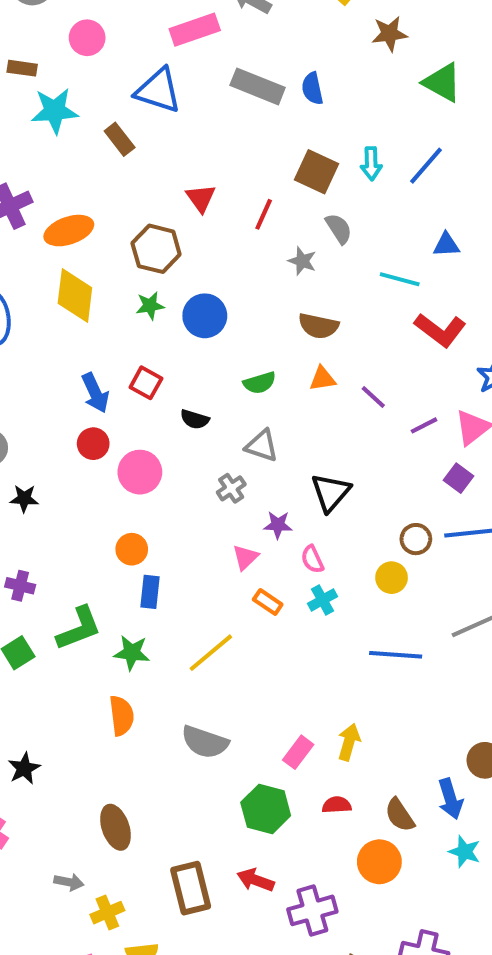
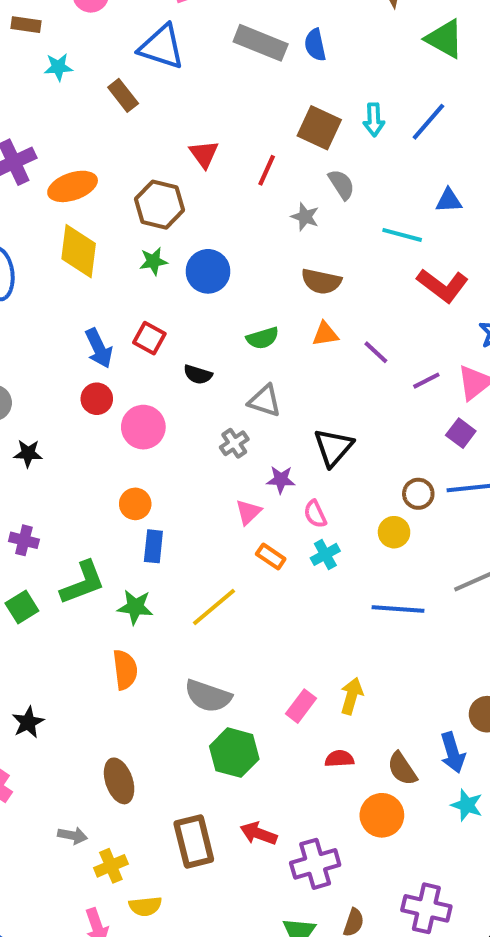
cyan star: (55, 111) -> (58, 67), size x0.6
green hexagon: (266, 809) -> (234, 753), moved

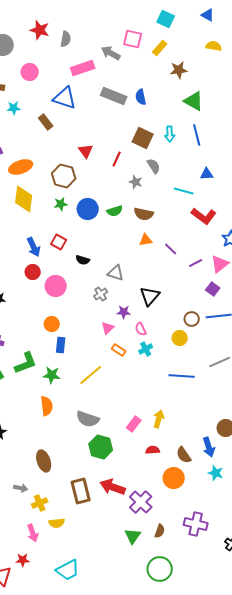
green triangle: (445, 39) -> (194, 101), moved
blue line: (428, 122) -> (197, 135), turned -55
green semicircle: (263, 338) -> (115, 211), moved
red arrow: (259, 833) -> (113, 487), size x1.4
purple cross: (315, 864) -> (141, 502), turned -30

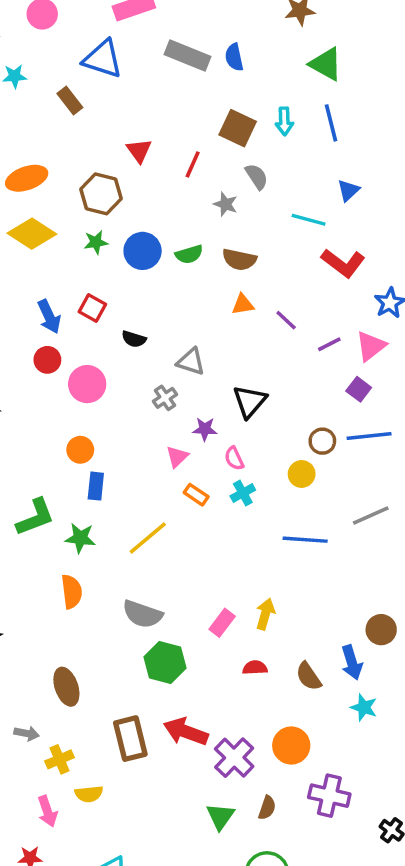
blue triangle: (207, 174) -> (348, 190), turned -40
yellow diamond: (24, 199) -> (32, 234), turned -64
orange circle: (174, 478) -> (291, 746), moved

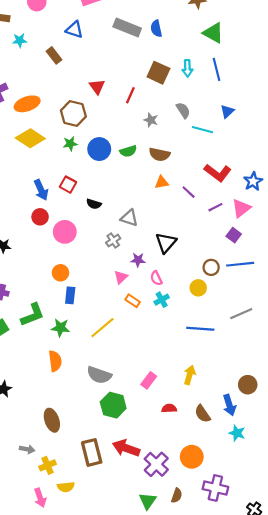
blue triangle: (103, 59) -> (74, 30), size x0.7
gray semicircle: (257, 177) -> (183, 110), moved
red L-shape: (343, 263) -> (218, 173), moved
yellow arrow: (265, 614) -> (190, 375), moved

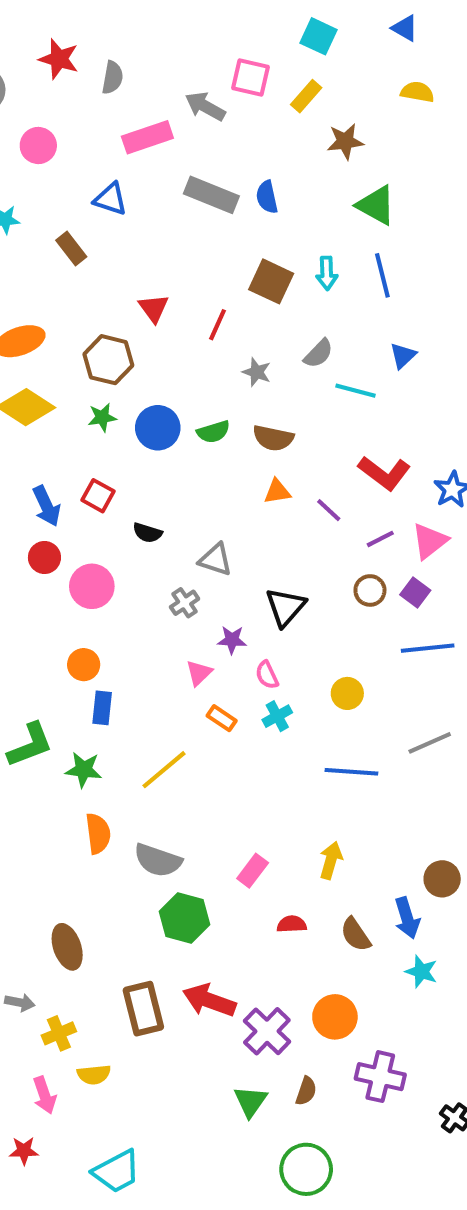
gray semicircle: (183, 110) -> (318, 354), turned 77
brown circle: (211, 267) -> (370, 590), moved
orange semicircle: (55, 361) -> (98, 834), moved

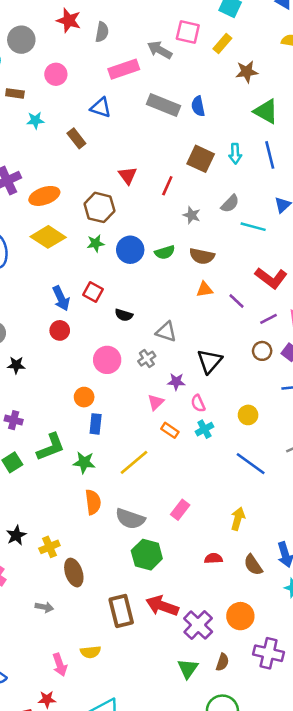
pink circle: (92, 586) -> (107, 360), moved
blue line: (351, 772) -> (251, 464), turned 32
pink rectangle: (253, 871) -> (180, 510), moved
yellow cross: (59, 1033) -> (49, 547), moved

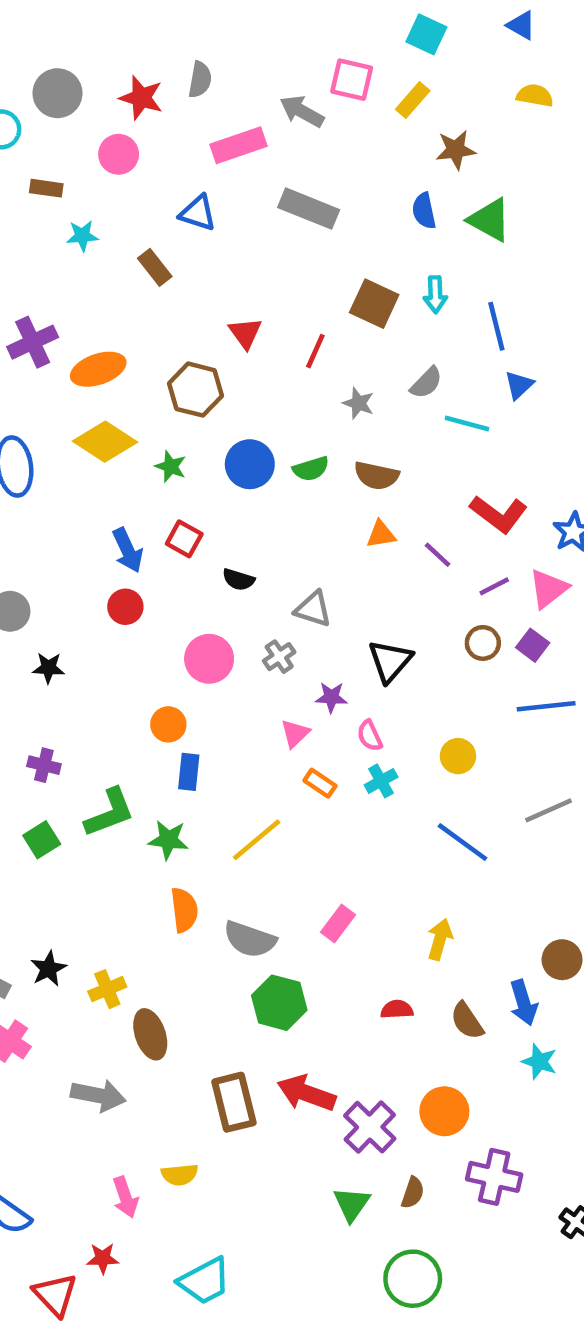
red star: (69, 20) -> (141, 98), moved
blue semicircle: (198, 106) -> (424, 211), moved
blue line: (270, 155) -> (496, 326), moved
green star: (96, 243) -> (171, 466), moved, turned 30
gray arrow: (44, 607) -> (98, 1095), size x1.6

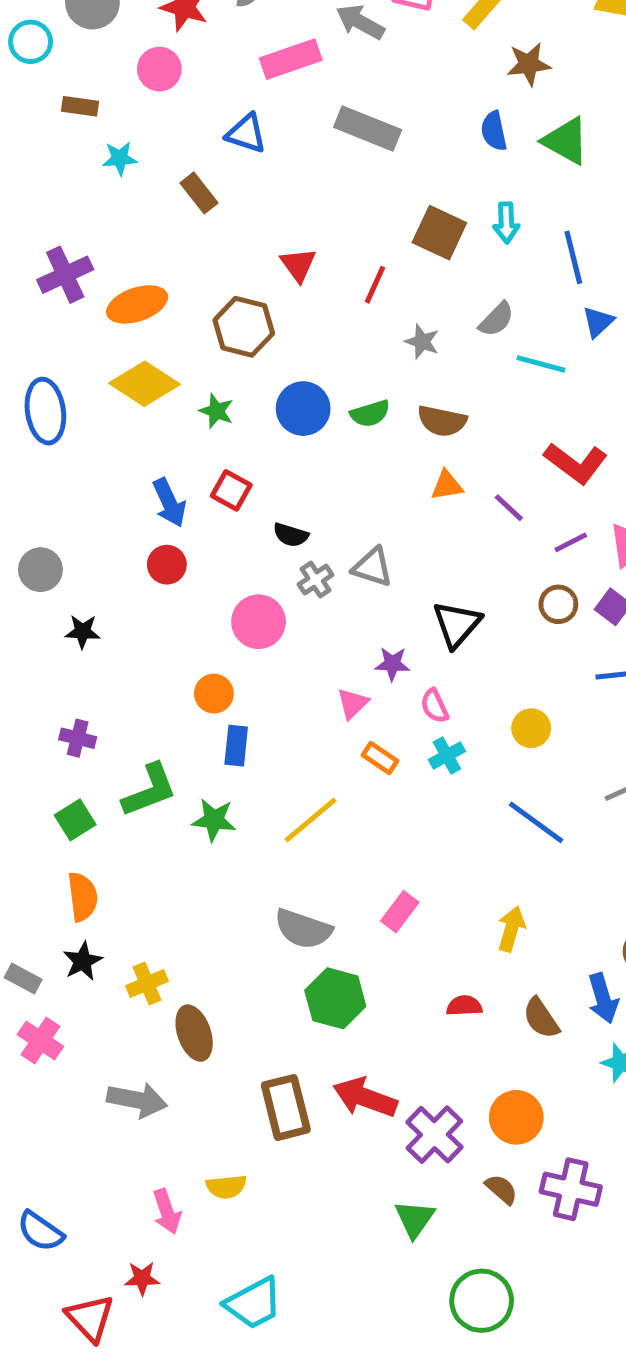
gray cross: (279, 657) -> (316, 580), moved
orange semicircle: (184, 910) -> (83, 897), moved
brown semicircle: (413, 1193) -> (501, 1189), moved, turned -68

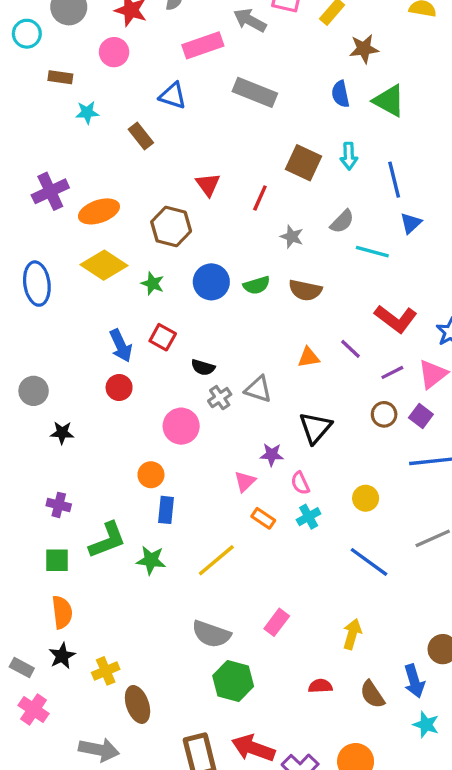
orange triangle: (447, 485) -> (309, 357), moved
green square: (75, 820) -> (57, 560), turned 32

